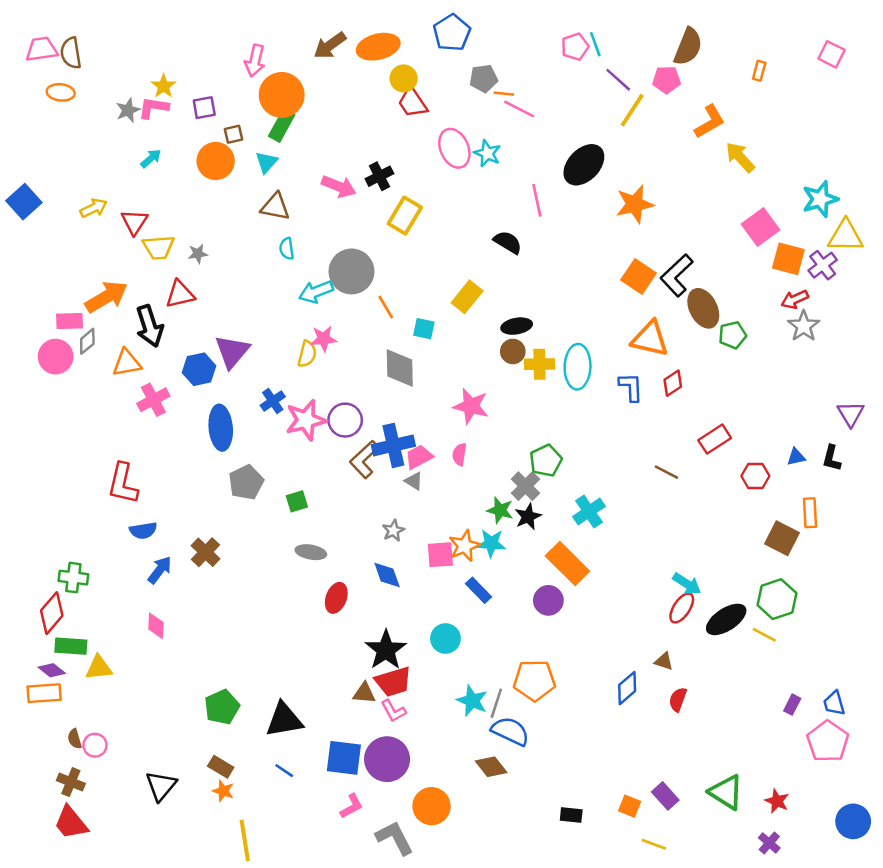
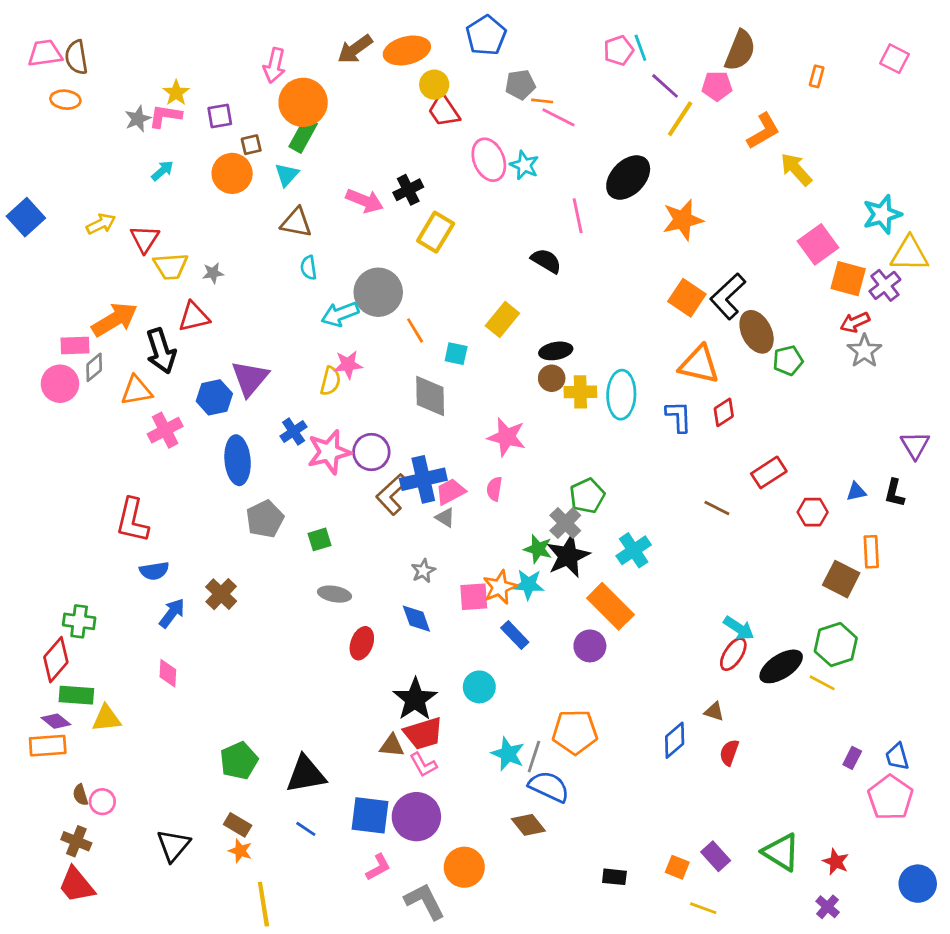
black star: (528, 517) -> (568, 556), size x1.5

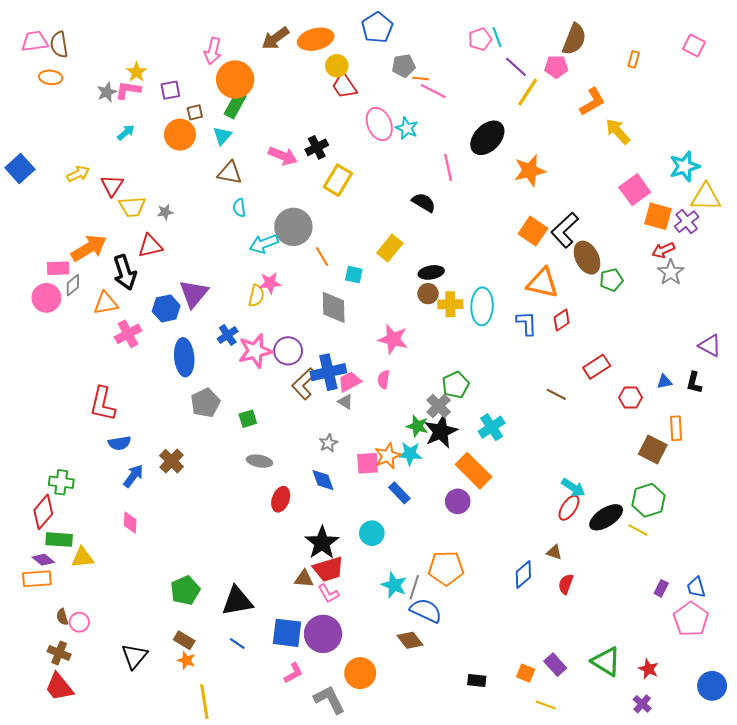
purple triangle: (915, 445) -> (710, 346), turned -30

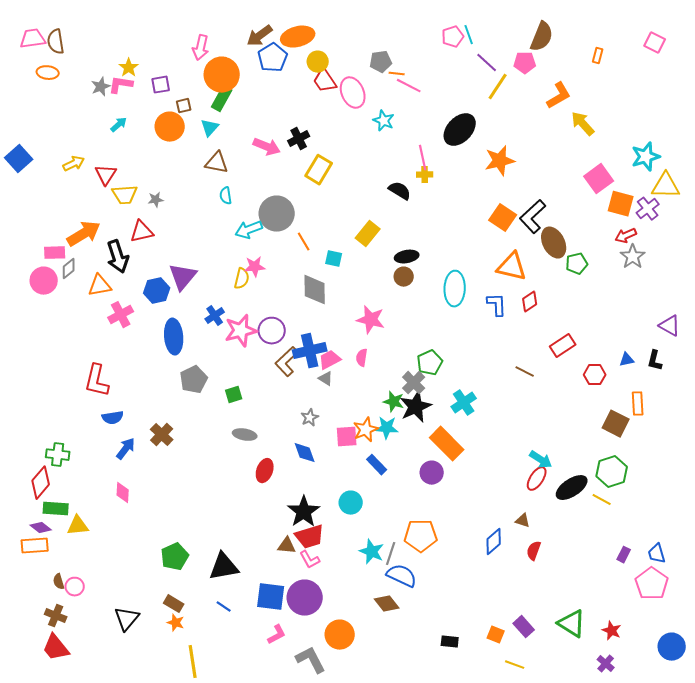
blue pentagon: (377, 28) -> (273, 58), moved
pink ellipse: (379, 124) -> (353, 93), moved
yellow cross: (450, 304) -> (425, 175), moved, size x0.7

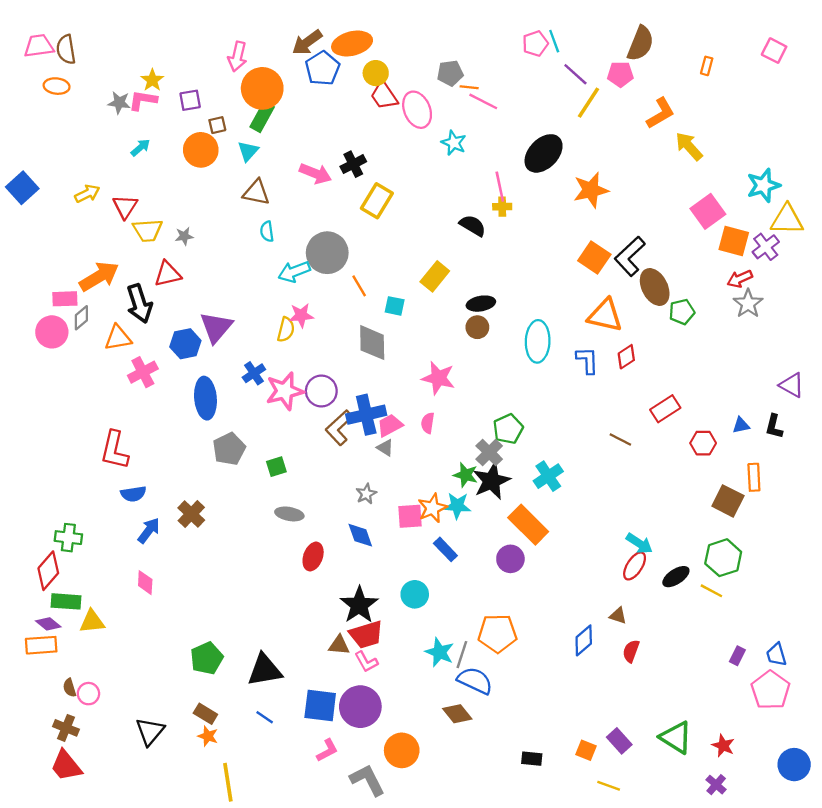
gray star: (101, 87) -> (119, 103), turned 30
black ellipse: (572, 488) -> (676, 577), size x0.7

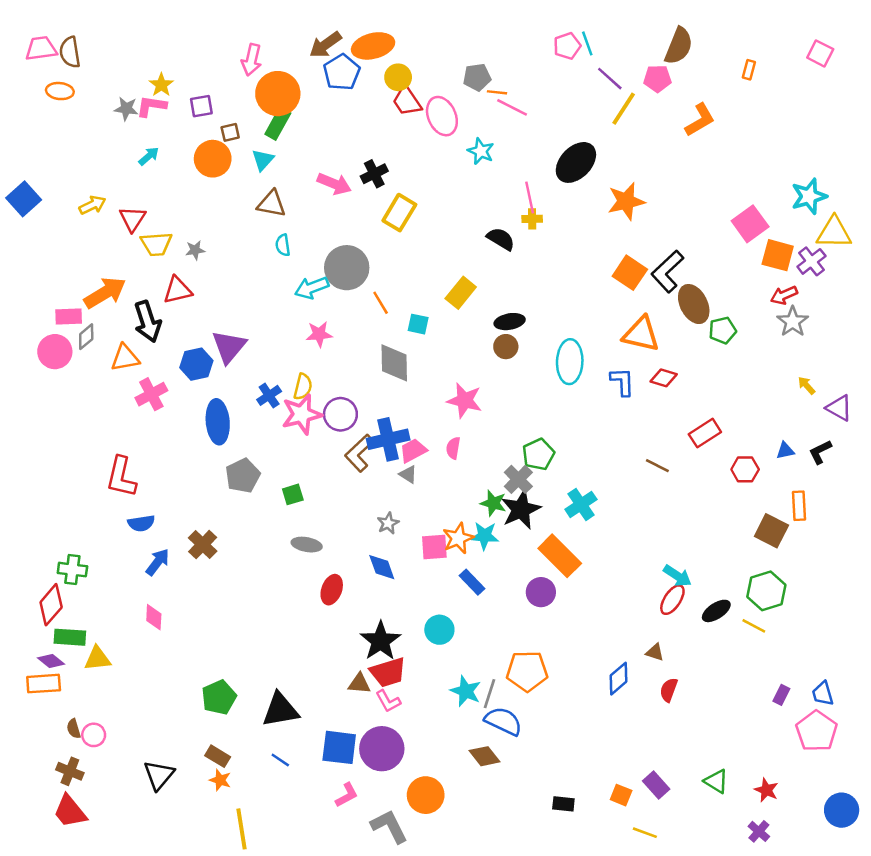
yellow arrow: (689, 146) -> (806, 385), moved, size x0.6
yellow semicircle: (286, 330) -> (303, 387), moved
red diamond: (626, 357) -> (664, 378), turned 50
black L-shape: (774, 426) -> (820, 452), turned 50
green triangle: (676, 737) -> (716, 781), size x0.7

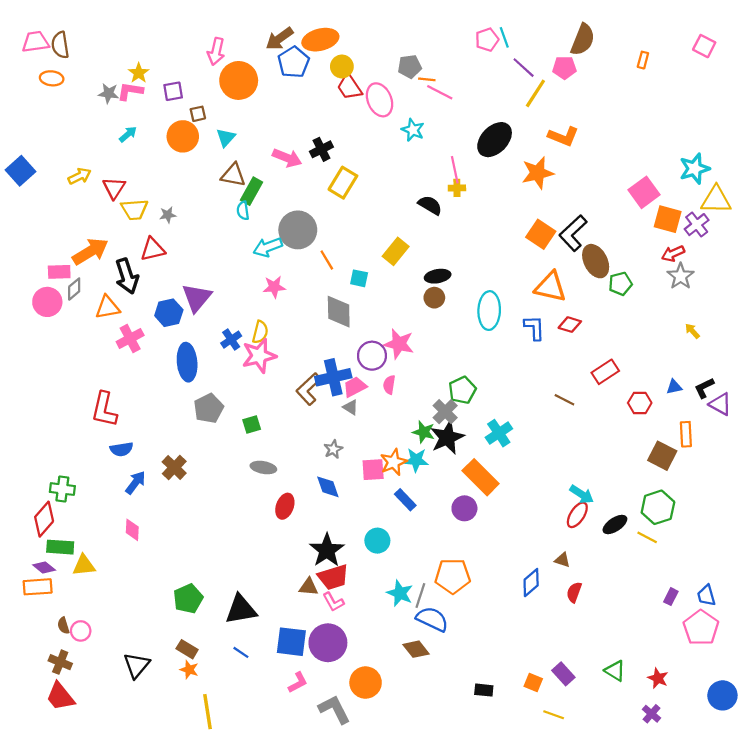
orange L-shape: (700, 120) -> (563, 136), moved, turned 52
green rectangle: (278, 124) -> (252, 191), moved
purple triangle: (839, 408) -> (720, 404), moved
purple circle: (340, 414) -> (372, 356), moved

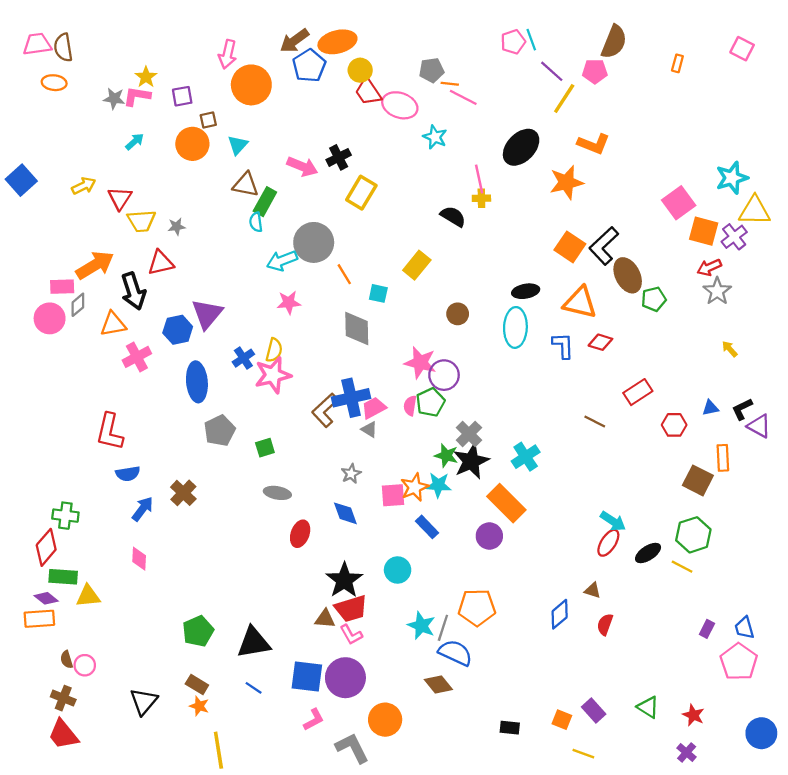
pink ellipse: (380, 100) -> (400, 105), turned -48
black ellipse: (438, 276) -> (526, 291), moved
purple circle: (372, 356) -> (444, 375), moved
green pentagon: (462, 390) -> (430, 402), moved

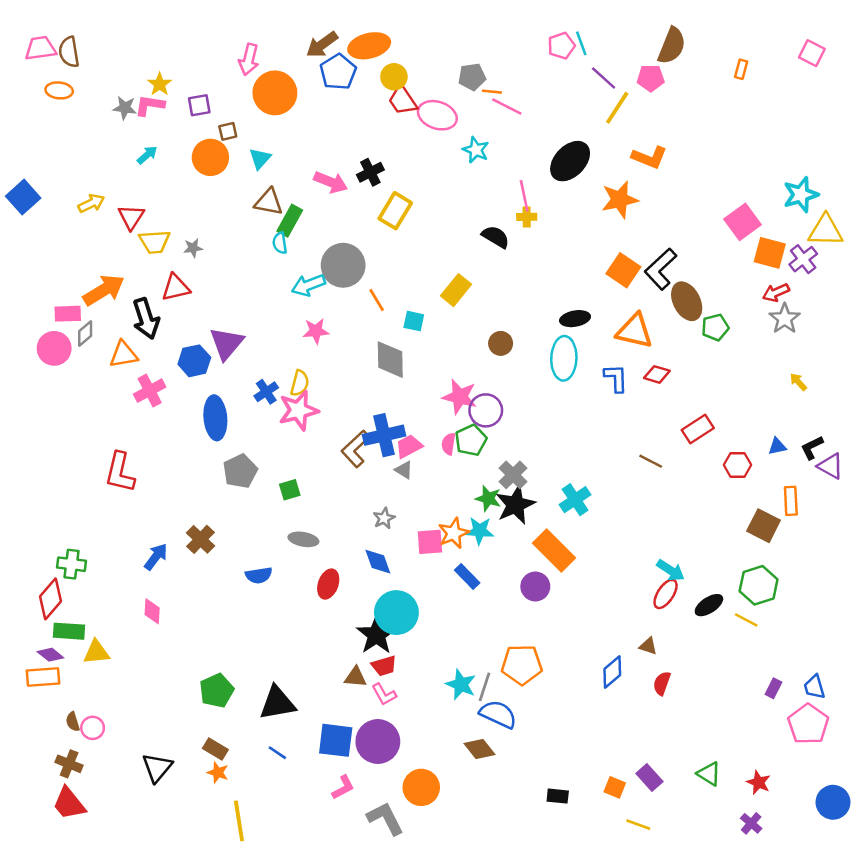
blue semicircle: (128, 474) -> (259, 575), moved
cyan circle: (398, 570) -> (396, 613), moved, size x1.5
red trapezoid: (351, 609) -> (384, 666), size x0.7

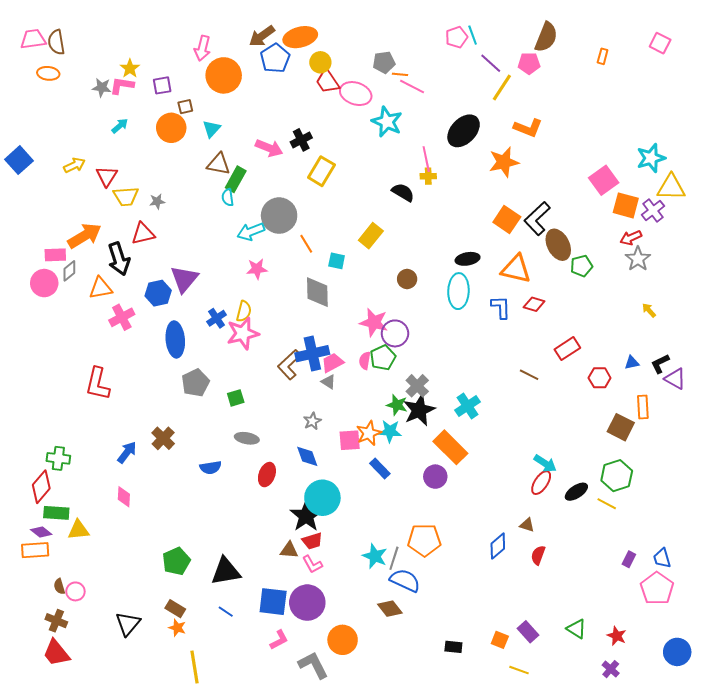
cyan star: (476, 150) -> (387, 122), size x1.4

